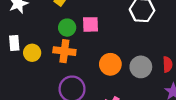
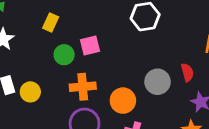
orange cross: (64, 51) -> (83, 87), moved
orange circle: (110, 64) -> (123, 101), moved

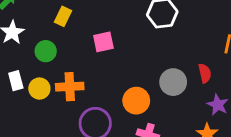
green circle: (64, 55) -> (46, 51), moved
orange cross: (83, 87) -> (70, 87), moved

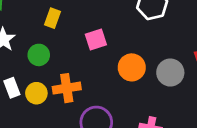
orange circle: (136, 101) -> (132, 67), moved

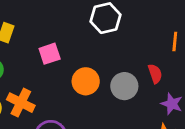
orange cross: (67, 88) -> (21, 103), turned 36

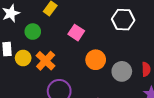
pink square: (50, 54) -> (76, 33), turned 35

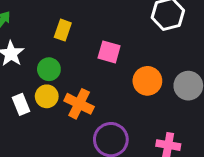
yellow circle: (23, 58) -> (47, 96), moved

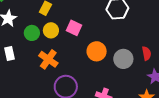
yellow circle: (47, 96) -> (51, 30), moved

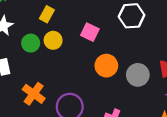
pink square: (74, 28) -> (90, 32), moved
orange cross: (48, 59) -> (34, 94), moved

